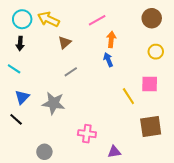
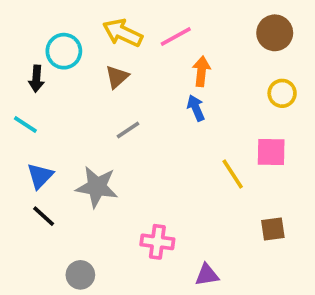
cyan circle: (22, 19) -> (64, 51), moved
yellow arrow: (48, 19) -> (123, 33), moved
black line: (16, 119) -> (44, 216), moved
brown square: (151, 126) -> (273, 229), size x0.6

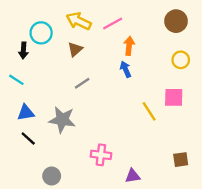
blue triangle: (40, 176) -> (26, 113), turned 36
brown square: (273, 229) -> (181, 160), moved

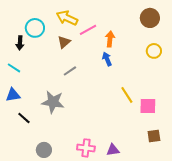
pink line: (113, 23) -> (88, 30), moved
pink square: (174, 97) -> (148, 106), moved
blue triangle: (26, 113) -> (13, 95), moved
pink cross: (101, 155) -> (86, 148), moved

